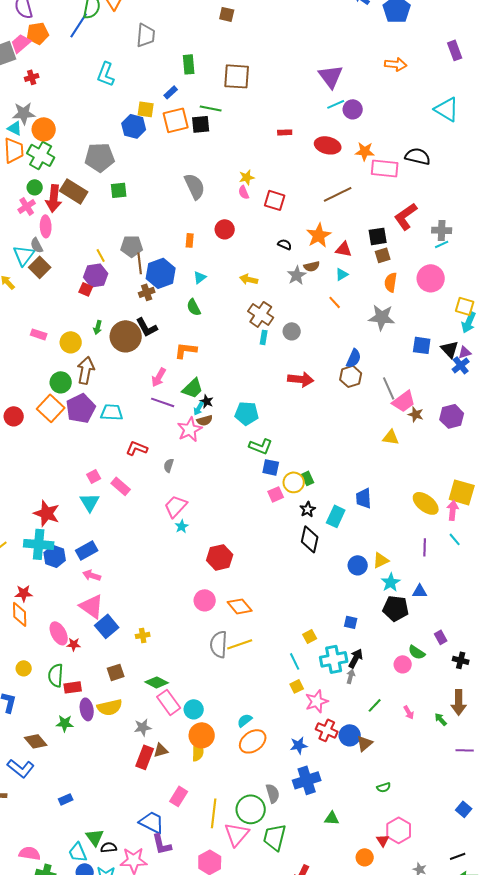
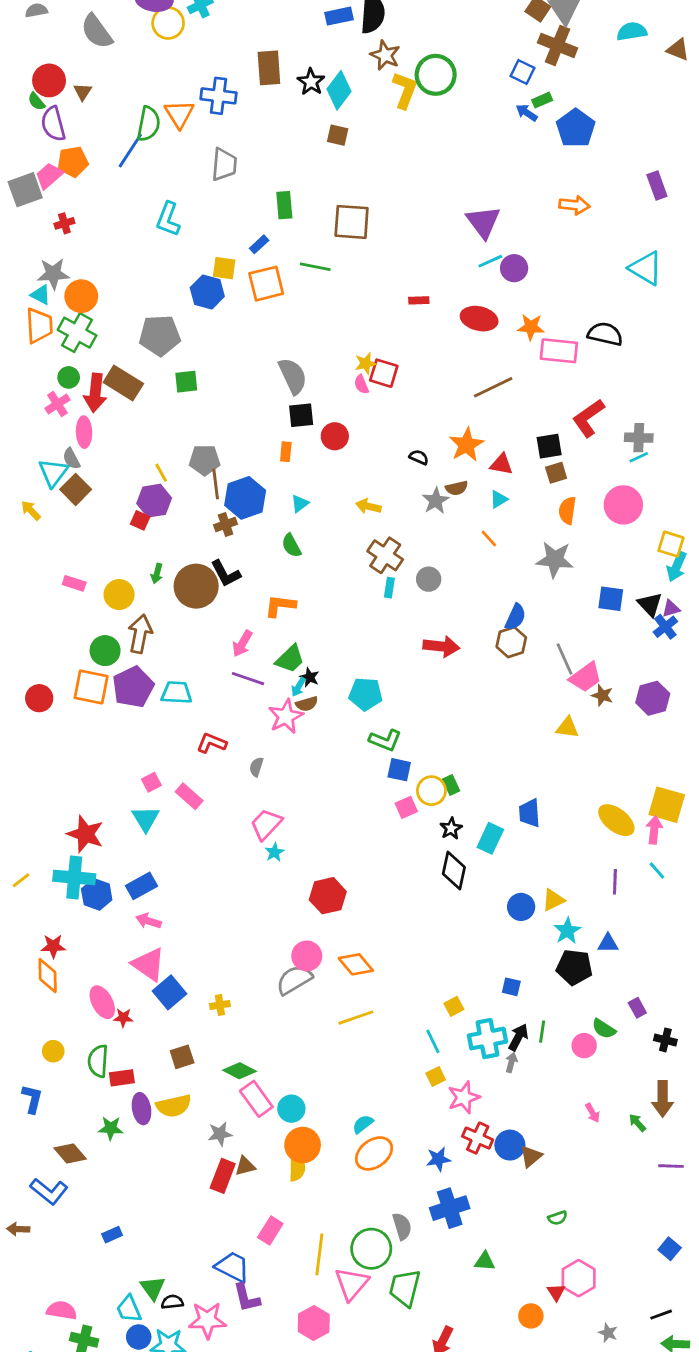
black square: (201, 124) -> (301, 415), moved
red square: (275, 200) -> (384, 373), moved
orange square: (51, 408) -> (91, 687), turned -32
gray semicircle: (219, 644) -> (294, 980), moved, turned 56
green line: (375, 705) -> (542, 1032), moved, turned -35

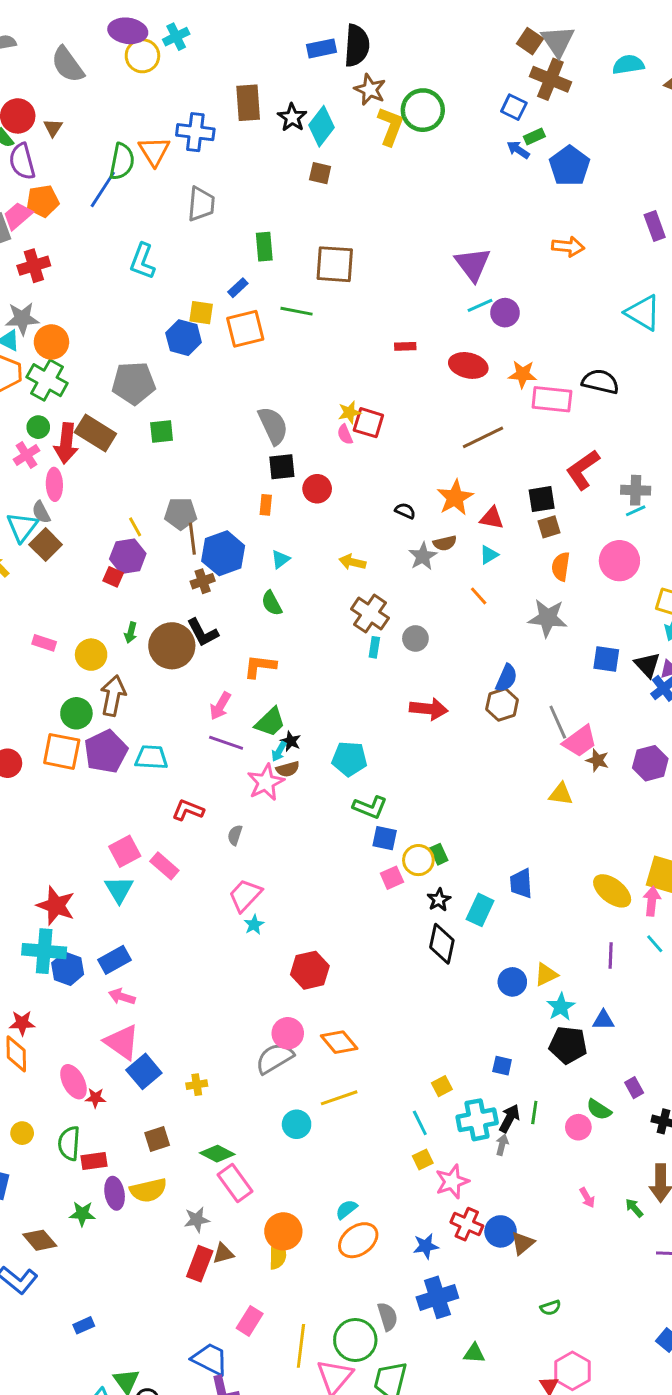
red cross: (64, 223) -> (34, 266), size x1.5
pink square: (151, 782) -> (125, 851), size x1.5
cyan circle: (291, 1109) -> (297, 1124), moved

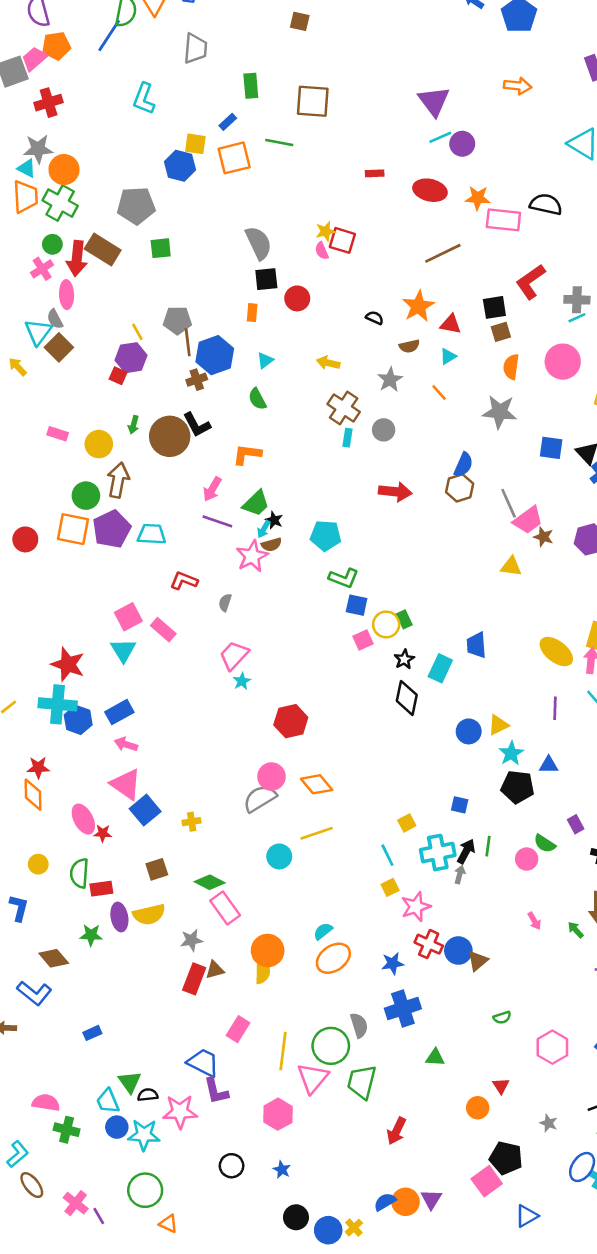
gray star: (423, 556) -> (390, 380), moved
pink hexagon: (572, 1371) -> (552, 1047), moved

